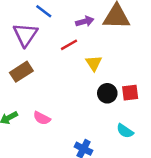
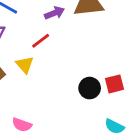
yellow triangle: (94, 63) -> (25, 65), moved

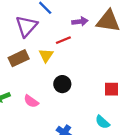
black circle: (90, 88) -> (62, 84), moved

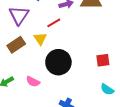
black circle: (62, 84) -> (58, 62), size x1.6
cyan semicircle: (102, 122) -> (107, 89), moved

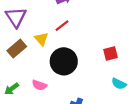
red line: (54, 23) -> (62, 26), moved

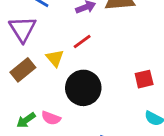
green arrow: (12, 89) -> (26, 120), moved

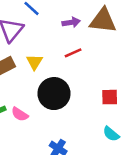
red line: (82, 42) -> (73, 53), moved

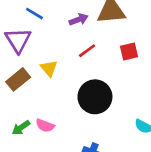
black circle: (54, 94) -> (95, 97), moved
red square: (110, 97) -> (129, 51), moved

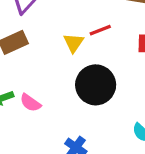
yellow triangle: (49, 68) -> (74, 43), moved

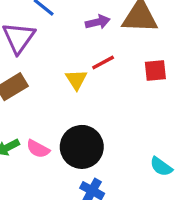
black circle: (96, 85) -> (82, 147), moved

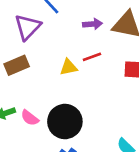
yellow triangle: (76, 80) -> (69, 67), turned 42

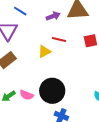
red line: (92, 57) -> (59, 40), turned 48

